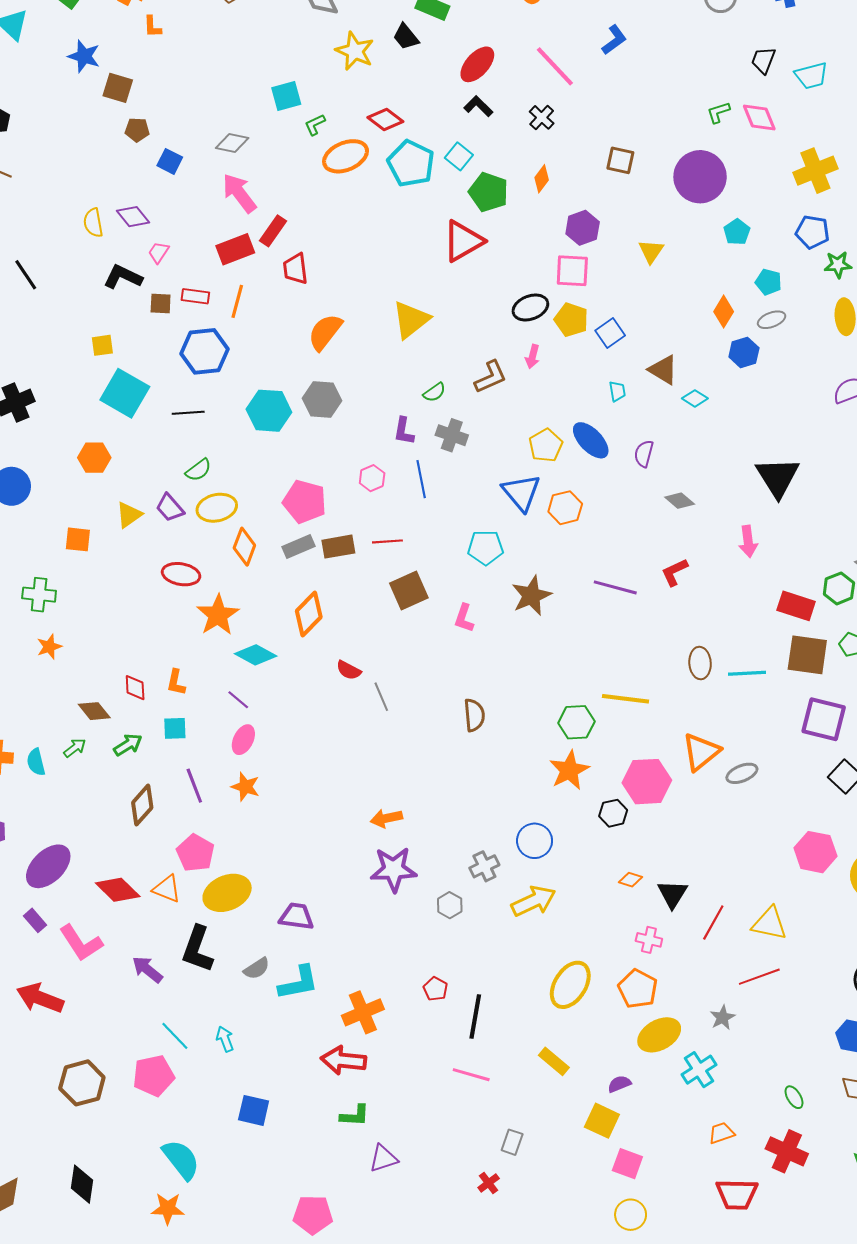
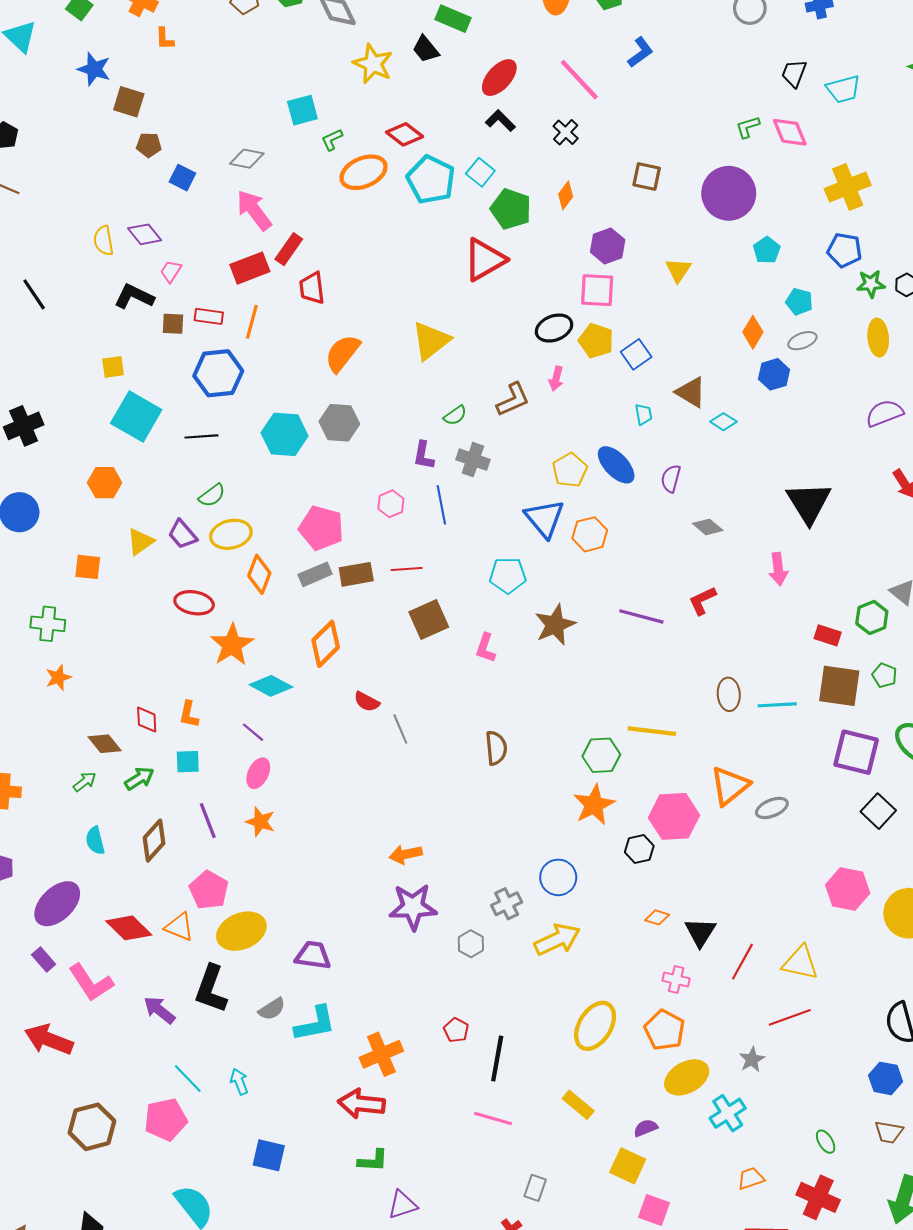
red rectangle: (796, 606) -> (828, 635), size x0.7
cyan semicircle: (36, 762) -> (95, 841), moved

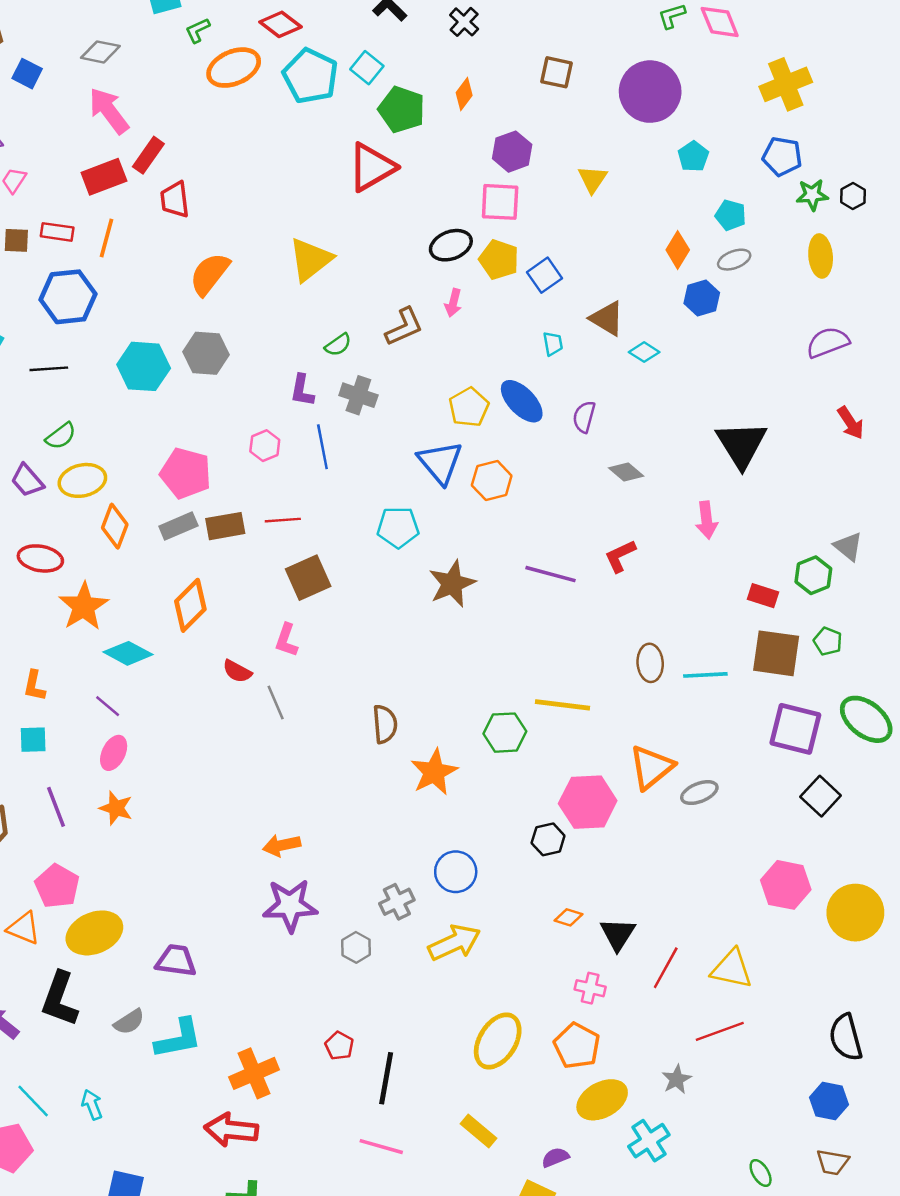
pink L-shape: (486, 648) -> (286, 640), moved
orange star: (594, 805) -> (434, 772), moved

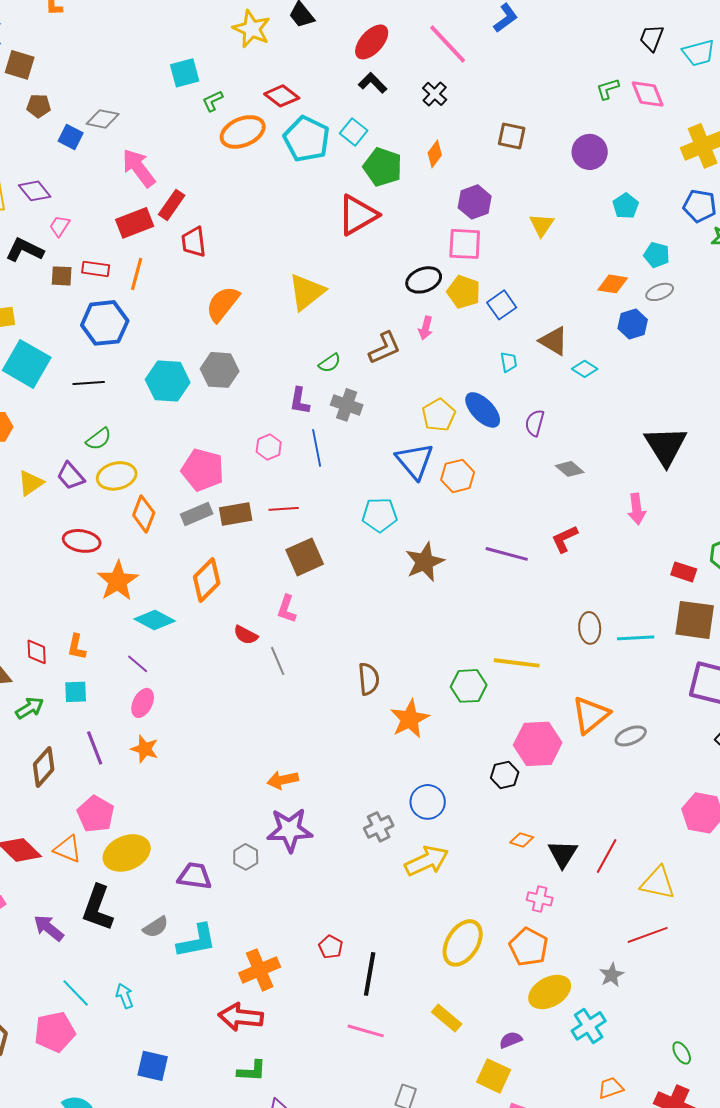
gray diamond: (100, 52) -> (103, 119), moved
purple circle: (650, 92) -> (590, 152), size x0.7
orange diamond: (678, 250) -> (613, 284), turned 68
gray hexagon: (356, 947) -> (246, 857), moved
red line: (666, 968) -> (607, 856), moved

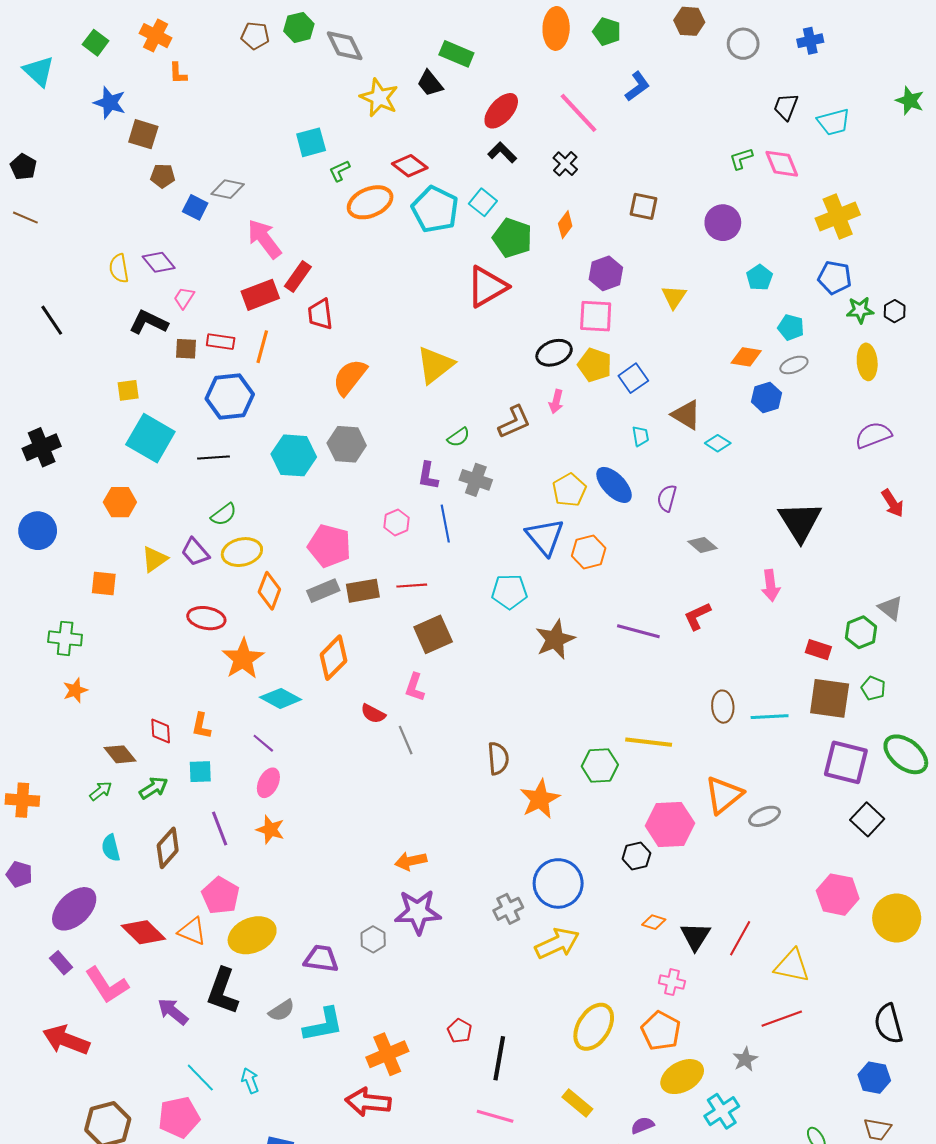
blue circle: (428, 802) -> (558, 883), size x1.4

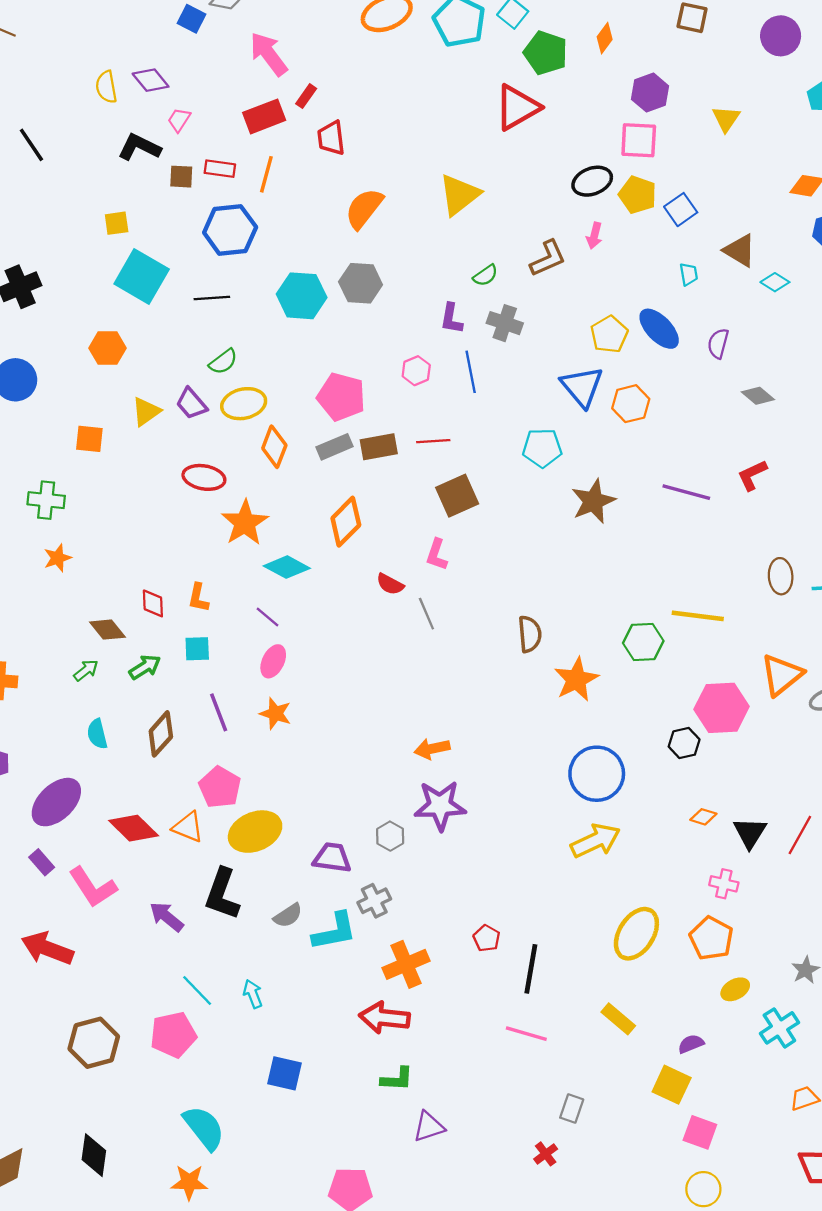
red rectangle: (298, 277) -> (306, 96), size x0.7
gray cross: (508, 909) -> (374, 901), moved
yellow ellipse: (682, 1077) -> (735, 989), size x0.6

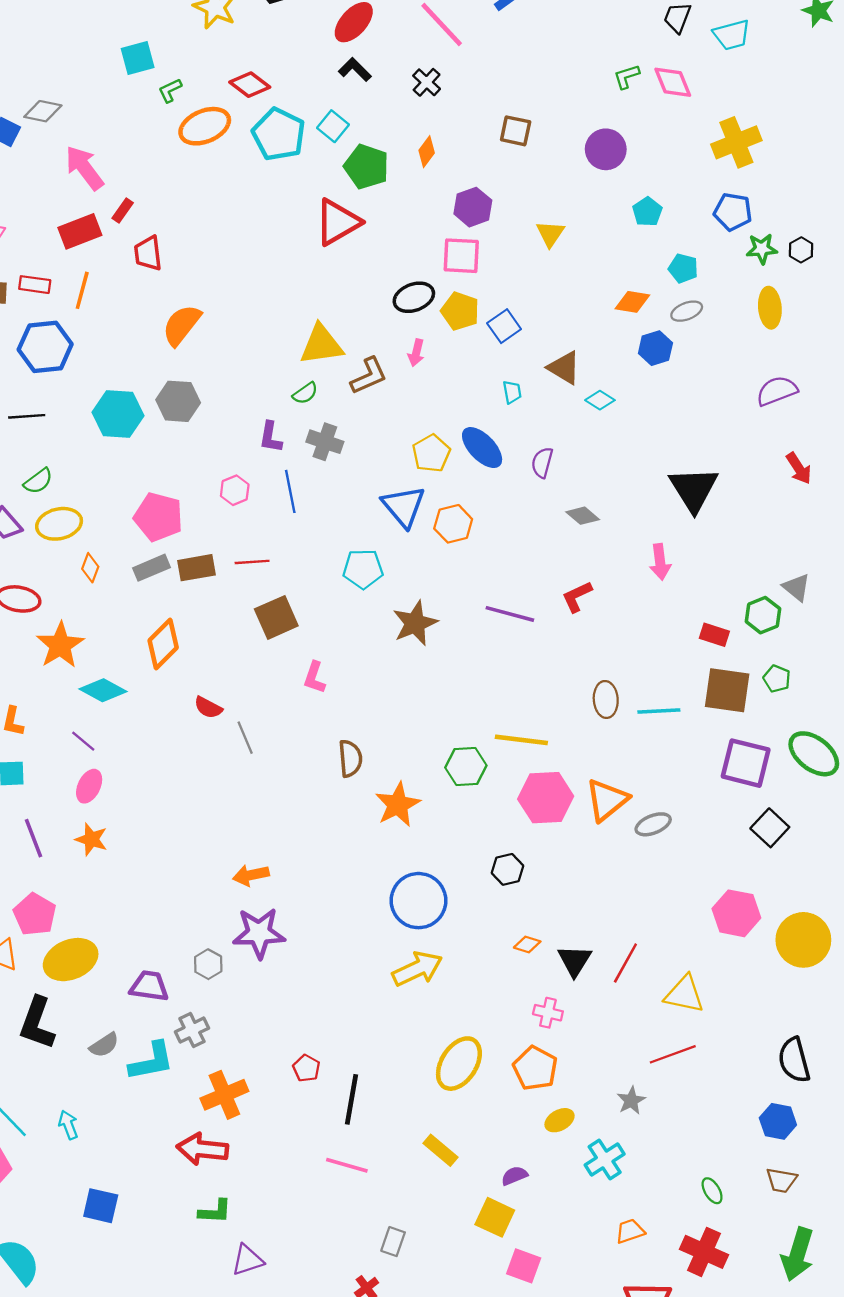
yellow triangle: (459, 195) -> (321, 345), moved, turned 30
orange diamond: (274, 447) -> (90, 568), size x0.7
pink L-shape: (437, 555) -> (314, 678), moved
pink hexagon: (722, 708) -> (546, 798), moved

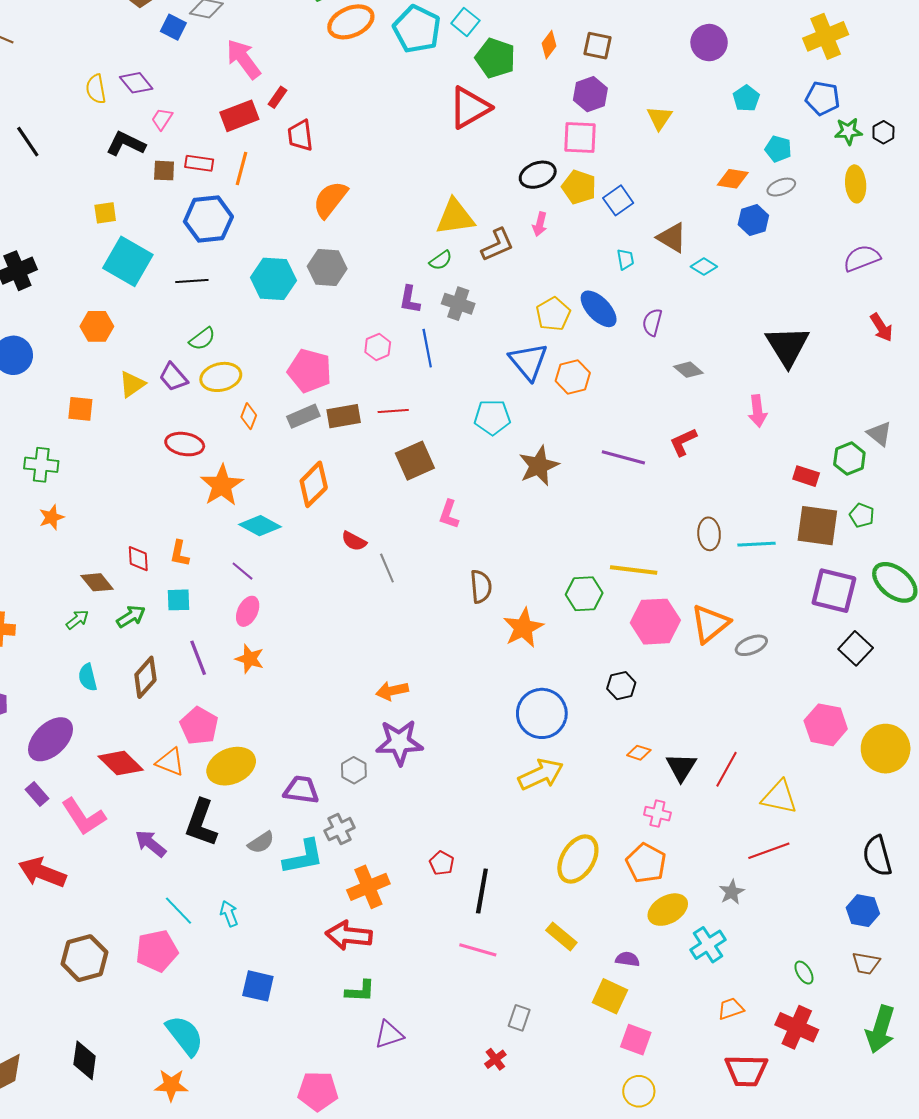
brown square: (516, 131) -> (598, 46), moved
yellow ellipse: (560, 1120) -> (668, 910), size x1.5
purple semicircle: (514, 1176) -> (627, 959), turned 30

